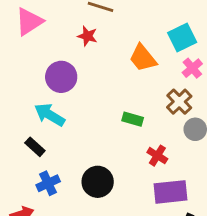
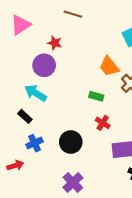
red star: (87, 36) -> (55, 43), moved
orange trapezoid: (143, 58) -> (109, 66), moved
red cross: (157, 156) -> (103, 123), moved

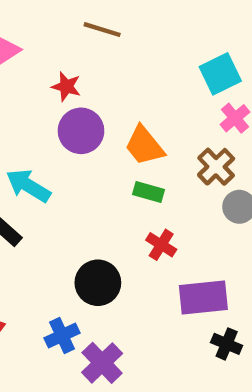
purple circle: (44, 65) -> (81, 131), moved
orange trapezoid: (109, 66) -> (144, 146), moved
blue cross: (34, 143) -> (62, 335), moved

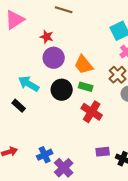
red cross: (161, 245) -> (92, 112), size x1.5
black circle: (98, 283) -> (62, 90), moved
purple rectangle: (203, 298) -> (103, 152), moved, size x0.6

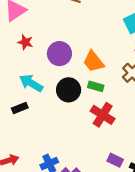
red star: (47, 37) -> (25, 42), moved
black rectangle: (19, 106) -> (20, 108), turned -64
purple rectangle: (103, 152) -> (115, 160), turned 32

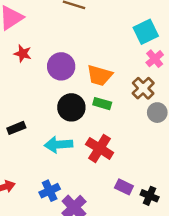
orange trapezoid: (94, 62) -> (100, 75), turned -35
cyan arrow: (31, 83) -> (59, 145), moved, turned -35
red cross: (103, 115) -> (100, 148), moved

